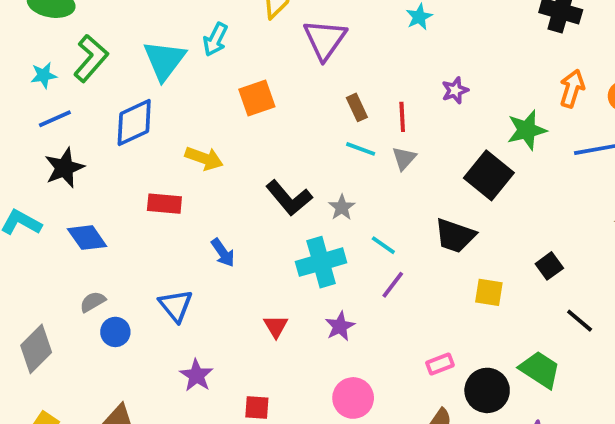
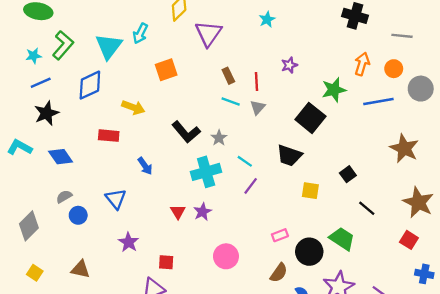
purple star: (340, 326) -> (203, 212), moved

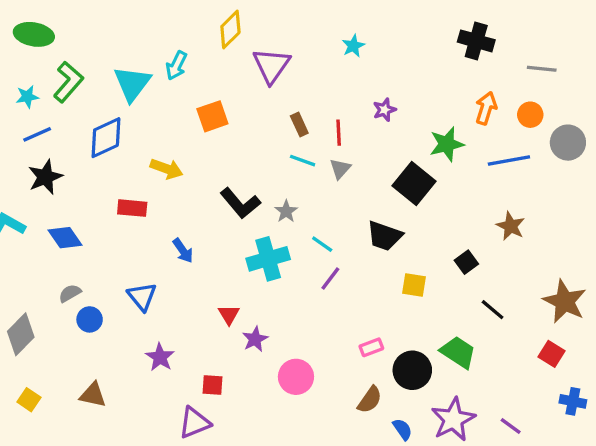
brown star: (404, 148) -> (511, 226), moved, size x0.7
purple star: (203, 212) -> (255, 339), moved

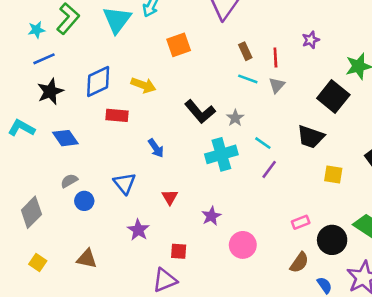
blue diamond: (106, 138) -> (98, 81), moved
red triangle: (229, 315) -> (170, 197), moved

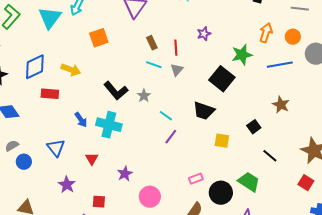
cyan cross: (221, 154) -> (109, 125), moved, turned 30

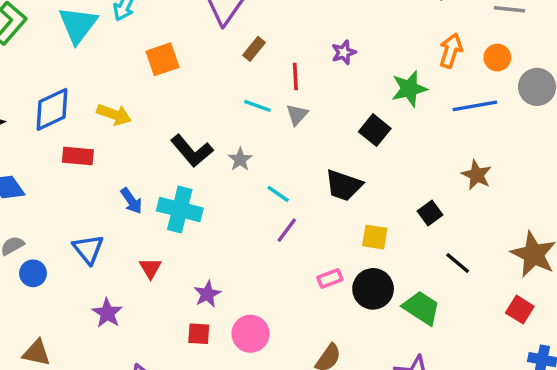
brown rectangle: (152, 43) -> (254, 49), moved, turned 64
black square: (222, 79) -> (375, 130), size x0.7
pink rectangle: (196, 179) -> (330, 279), moved
black circle: (221, 193) -> (373, 289), moved
red square: (99, 202) -> (199, 334), moved

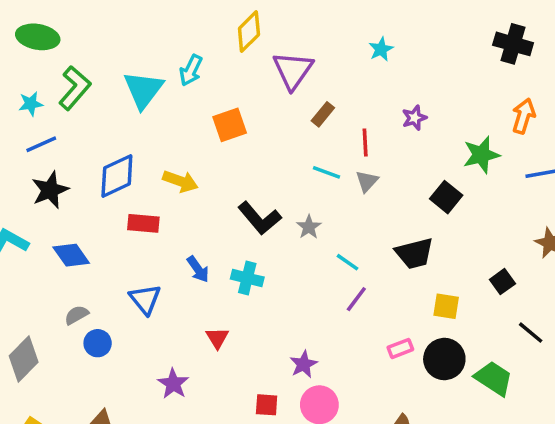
black trapezoid: (344, 185) -> (414, 253), turned -33
cyan cross: (180, 209) -> (247, 278), size x0.7
blue triangle: (88, 249) -> (145, 299), moved
purple star: (207, 294) -> (304, 364), moved

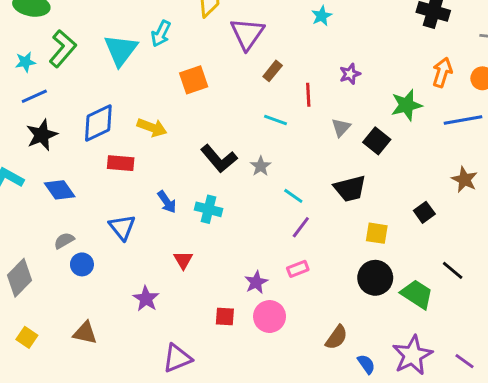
gray triangle: (367, 181) -> (341, 127), moved
black line: (531, 333) -> (453, 270), moved
pink rectangle: (400, 348) -> (298, 269), moved

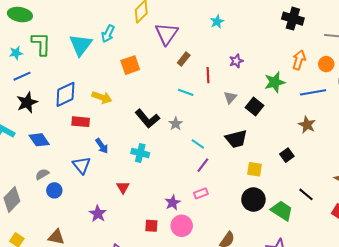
green L-shape: (63, 49) -> (41, 44), turned -40
brown star: (465, 180) -> (307, 125), moved
blue arrow: (167, 202) -> (102, 146), moved

